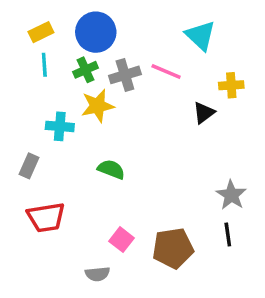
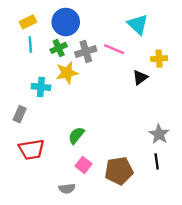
green semicircle: (111, 169) -> (76, 135), moved, turned -72

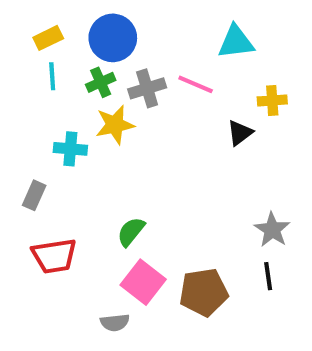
cyan triangle: (138, 24) -> (236, 42), turned -50
pink square: (83, 165) -> (143, 282), size x1.5

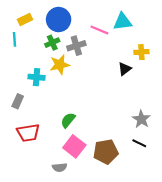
cyan line: (52, 76) -> (15, 39), moved
pink line: (196, 84) -> (99, 30), moved
black line: (268, 276) -> (139, 143), turned -56

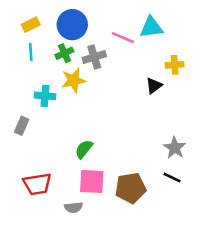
cyan line: (15, 39) -> (31, 52), moved
red trapezoid: (28, 133) -> (37, 184), moved
pink square: (74, 146) -> (92, 181), turned -35

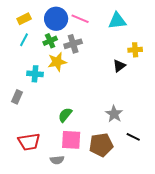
pink line: (123, 38) -> (80, 19), moved
cyan line: (31, 52) -> (24, 40), turned 32
gray star: (175, 148) -> (114, 114), moved

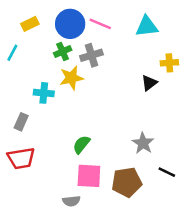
cyan line: (24, 40) -> (12, 53), moved
red trapezoid: (29, 142) -> (21, 158), moved

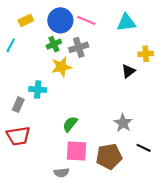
cyan cross: (44, 93) -> (38, 89), moved

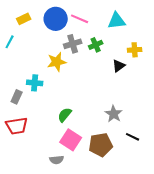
green cross: (54, 44) -> (96, 45), moved
pink square: (77, 151) -> (71, 140), turned 30

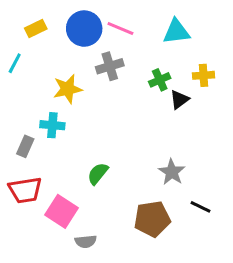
green cross: (96, 45) -> (160, 80), moved
yellow star: (57, 62) -> (68, 89), moved
pink square: (71, 140) -> (61, 211), moved

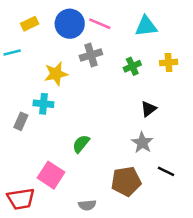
cyan line: (15, 63) -> (12, 52), turned 48
black triangle: (179, 100) -> (149, 109), moved
red trapezoid: (25, 190) -> (21, 199), moved
gray semicircle: (86, 242) -> (87, 205), moved

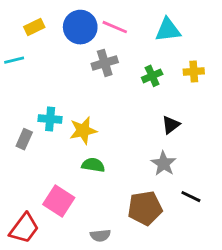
yellow star: (56, 74) -> (83, 131), moved
green semicircle: (81, 144) -> (93, 165), turned 60
red trapezoid: (21, 199) -> (24, 228), turned -44

